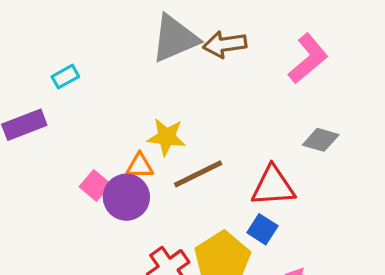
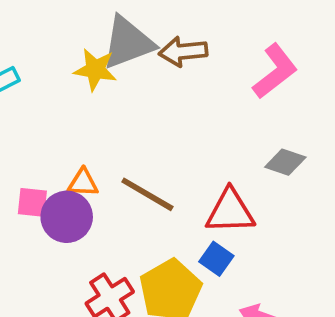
yellow star: (166, 137) -> (95, 70), moved
brown line: (198, 174) -> (147, 194), turned 54
pink square: (95, 185) -> (32, 202), turned -36

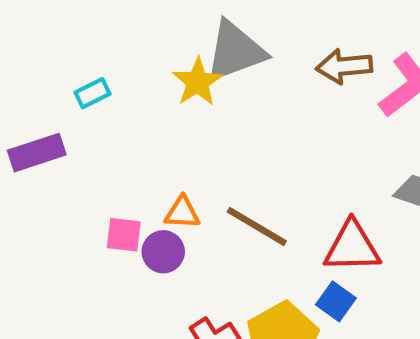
brown arrow: (183, 51) -> (344, 66), moved
yellow star: (95, 70) -> (198, 82), turned 30
purple circle: (67, 217) -> (163, 252), size x0.7

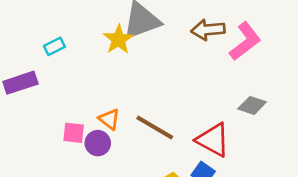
orange triangle: (182, 213) -> (109, 119), turned 35
red triangle: (352, 247) -> (213, 140), turned 30

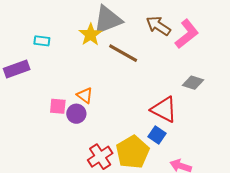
brown arrow: (208, 30) -> (158, 26), turned 40
cyan rectangle: (54, 46) -> (42, 41), turned 35
brown line: (155, 128) -> (123, 53), moved

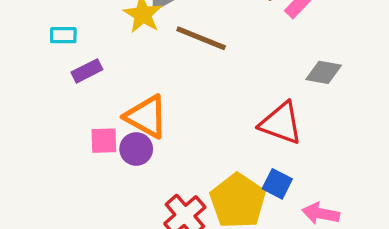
purple rectangle: (17, 69) -> (87, 71), moved, size x0.7
orange triangle: (85, 95) -> (146, 117), size x1.6
blue square: (157, 135) -> (277, 184), moved

